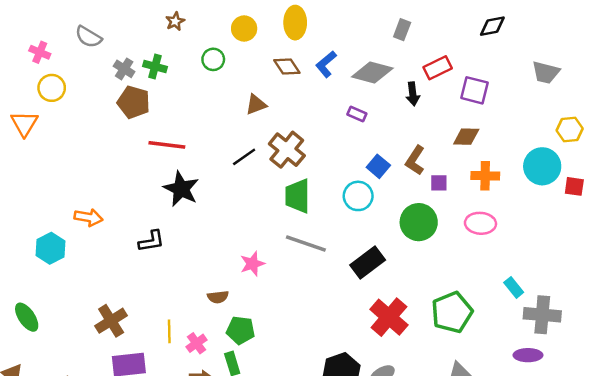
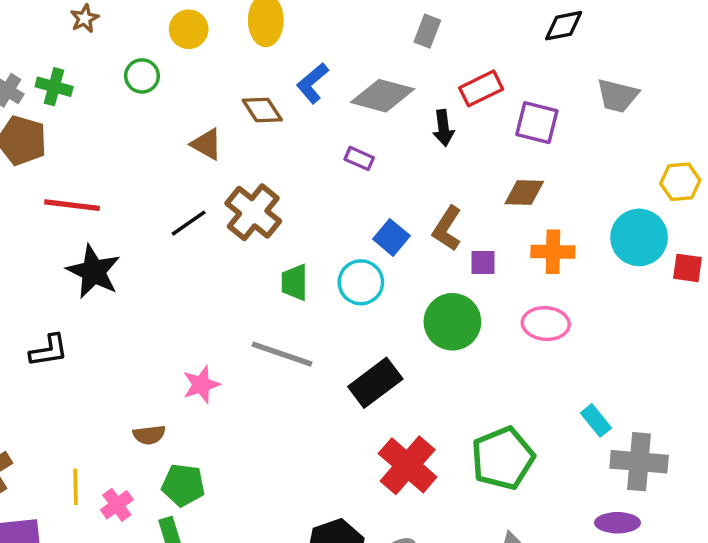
brown diamond: (287, 67) -> (262, 110), moved
gray trapezoid: (546, 72) -> (618, 96), moved
brown triangle: (256, 105) -> (207, 144), turned 50
green trapezoid: (298, 196) -> (295, 282), moved, size x0.7

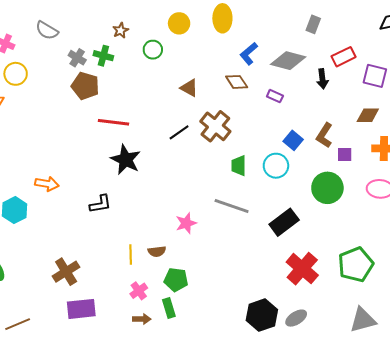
brown star: (85, 18) -> (121, 30), moved
brown diamond: (262, 110) -> (237, 82), moved
yellow line: (76, 487) -> (131, 254), moved

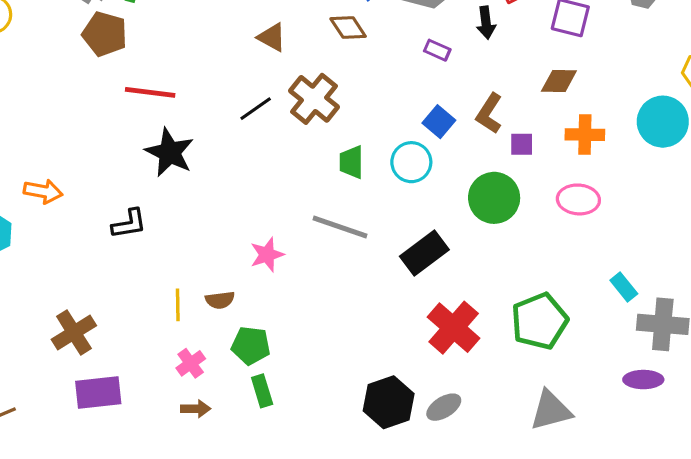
purple rectangle: (275, 96) -> (437, 50), moved
green rectangle: (169, 308) -> (262, 391), moved

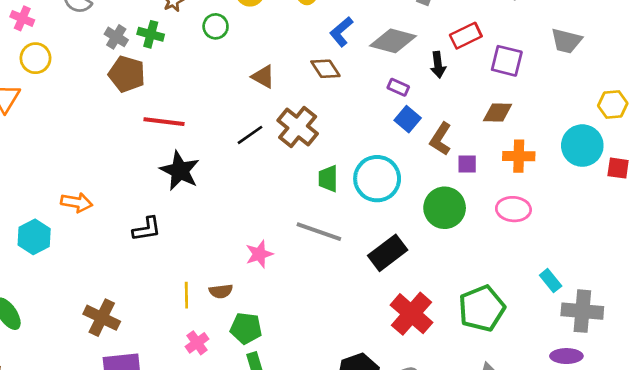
blue square: (439, 122) -> (408, 119), moved
cyan circle: (411, 162) -> (377, 179), size x1.4
brown cross: (74, 332) -> (102, 318), turned -32

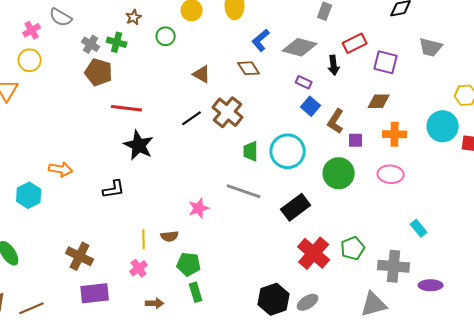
pink cross: (22, 18) -> (32, 30), moved, turned 36
green pentagon: (482, 308) -> (353, 248), moved, size x0.7
gray cross: (582, 311) -> (394, 266), moved
pink cross: (197, 343) -> (139, 268), moved

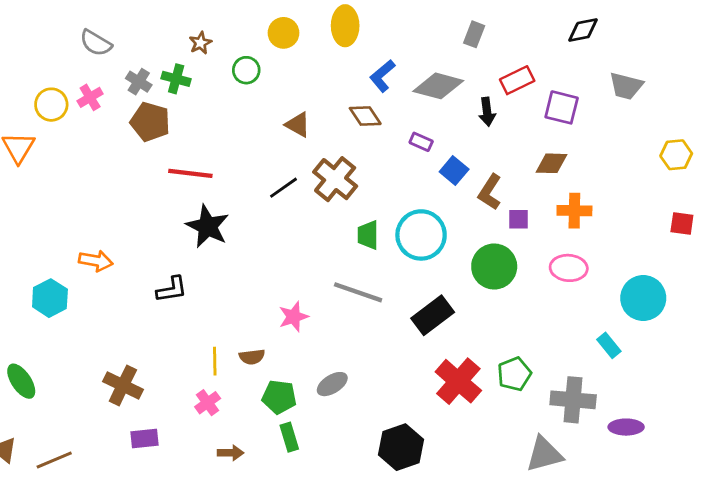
pink cross: (32, 30) -> (90, 97), moved
purple rectangle: (304, 82) -> (421, 142), moved
cyan circle: (443, 126) -> (643, 298), moved
purple rectangle: (95, 293) -> (144, 438), size x0.7
gray ellipse: (308, 302) -> (332, 384), moved

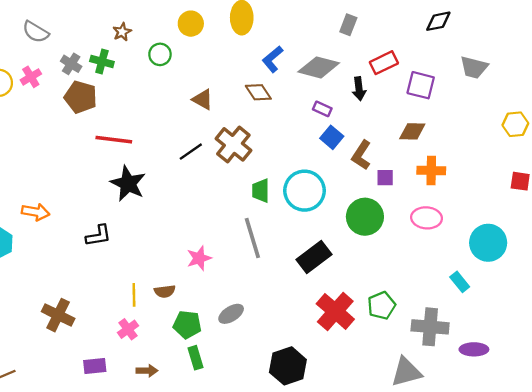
purple rectangle: (421, 142) -> (322, 109), moved
gray line: (358, 292) -> (252, 238), turned 54
purple rectangle: (144, 438) -> (95, 366), moved

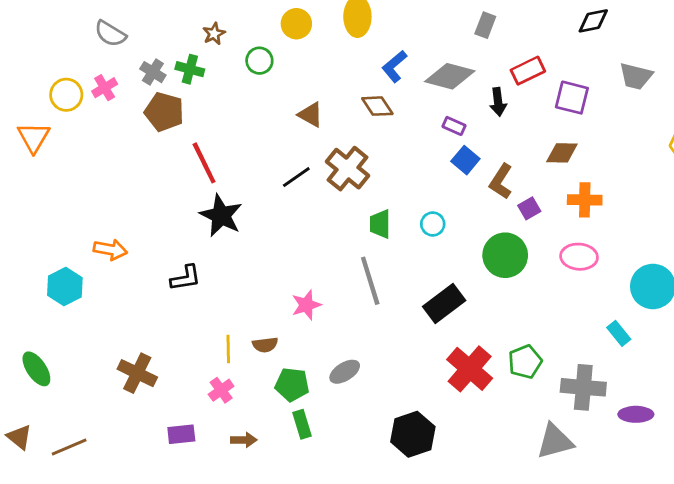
red line: (114, 140) -> (204, 163), turned 57
purple square: (385, 178) -> (529, 208), turned -30
cyan circle: (305, 191) -> (433, 224), size x0.5

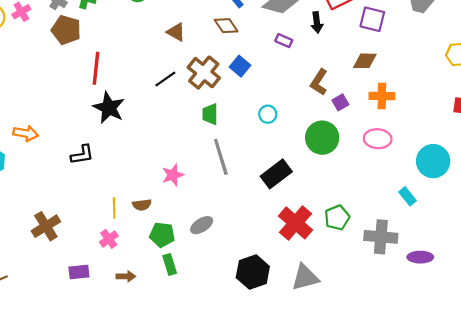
blue square: (465, 160) -> (240, 66), moved
red line: (204, 163) -> (96, 68), turned 32
green trapezoid: (380, 224) -> (210, 114), moved
brown cross: (137, 373) -> (46, 226), turned 32
gray triangle: (555, 441) -> (305, 277), moved

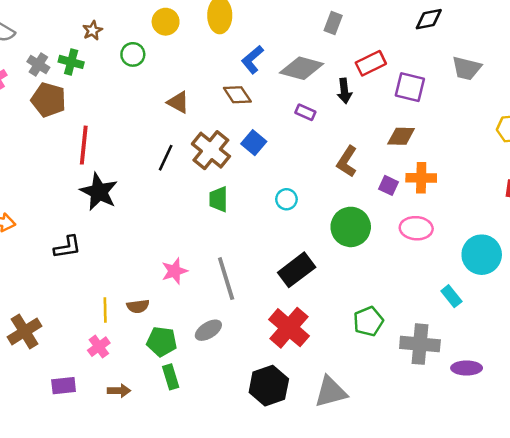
black line: (165, 79) -> (166, 158), turned -30
purple square: (340, 102) -> (388, 185), moved, turned -35
gray line: (221, 157) -> (226, 279), moved
red cross: (295, 223) -> (289, 328), moved

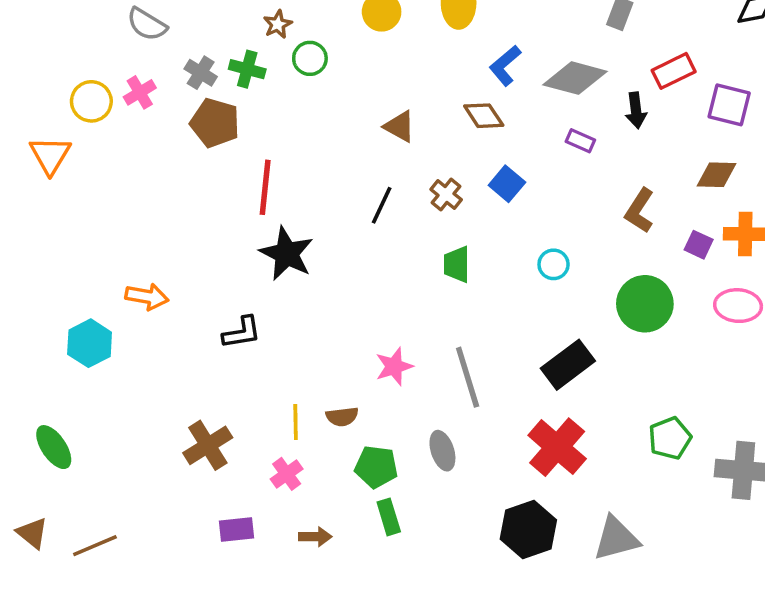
green circle: (133, 54) -> (310, 58), moved
brown cross: (211, 150) -> (446, 195), size x0.6
gray ellipse: (208, 330) -> (442, 451), turned -76
brown cross: (25, 331) -> (208, 445), moved

